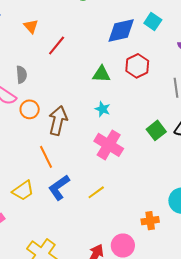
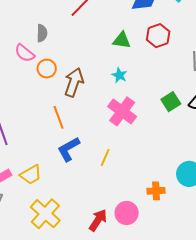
yellow trapezoid: (23, 191) -> (31, 175), moved
yellow line: (96, 192) -> (105, 157), turned -36

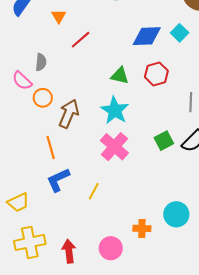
cyan star: (119, 75) -> (115, 110), size x1.8
yellow cross: (45, 214) -> (30, 242), turned 32
red arrow: (98, 220) -> (69, 251), moved, turned -45

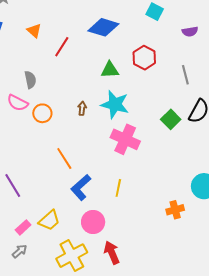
blue diamond: (147, 36) -> (103, 27), moved, turned 36
brown arrow: (69, 114) -> (82, 108), moved, size x0.5
pink circle: (111, 248) -> (93, 222), moved

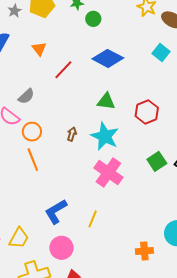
red hexagon: (144, 58) -> (147, 112), moved
gray semicircle: (30, 80) -> (26, 96), turned 48
orange line: (64, 159) -> (33, 160), moved
yellow trapezoid: (49, 220) -> (19, 238), turned -30

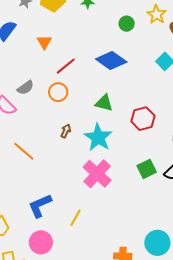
green circle: (93, 19) -> (127, 24), moved
orange circle: (32, 132) -> (58, 92), moved
orange line: (33, 160) -> (24, 151), turned -35

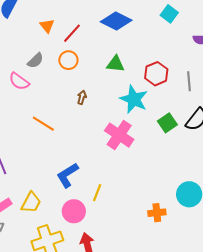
orange triangle: (44, 42) -> (47, 26), moved
cyan star: (98, 137) -> (134, 99), moved
yellow line: (75, 218) -> (97, 193), moved

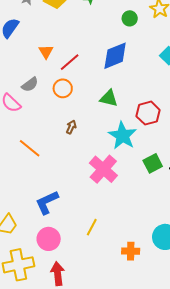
blue diamond: (116, 21) -> (115, 56), turned -56
yellow line: (97, 193) -> (92, 227), moved

